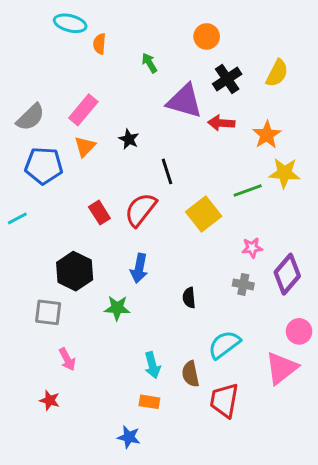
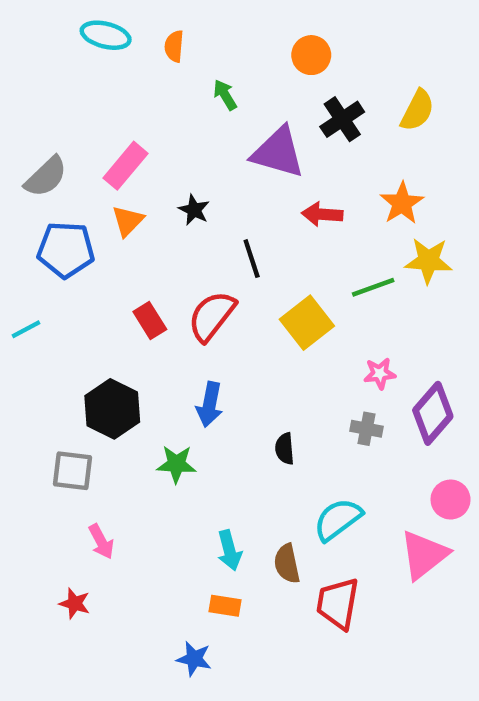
orange semicircle: (99, 44) -> (174, 46), moved
red arrow: (221, 123) -> (322, 214), moved

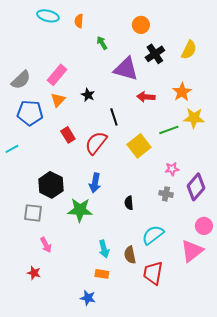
red rectangle: (150, 320) -> (68, 135), moved
green star: (176, 464) -> (80, 210), size x1.4

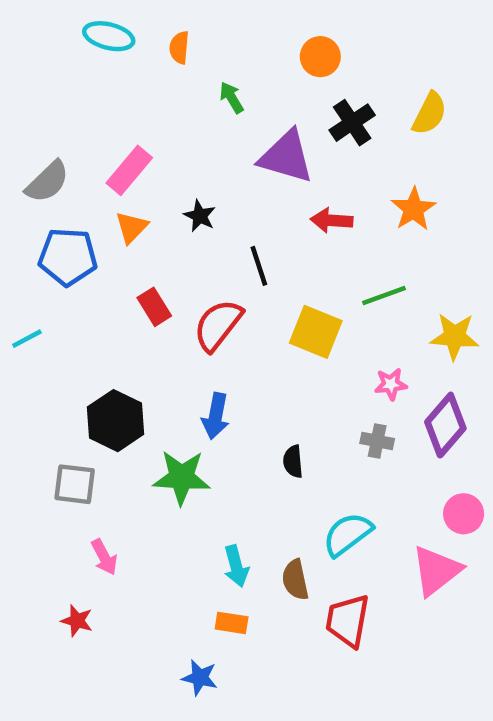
yellow star: (194, 118) -> (454, 336), moved
yellow square: (139, 146) -> (316, 332), turned -30

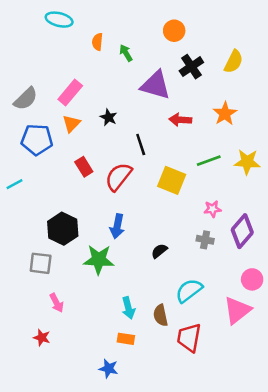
orange semicircle: (179, 48) -> (97, 42), moved
yellow star: (454, 336) -> (247, 162), moved
black semicircle: (293, 461) -> (159, 251), turned 56

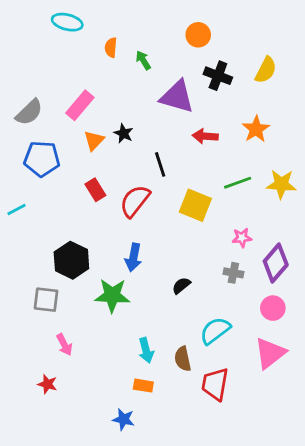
black cross: (191, 67) -> (218, 76), turned -35
orange triangle: (71, 123) -> (94, 140), moved
pink circle: (252, 279) -> (273, 308), moved

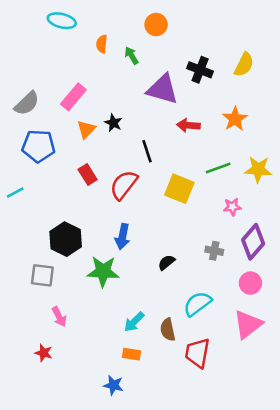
orange circle: (198, 35) -> (156, 25), moved
pink star: (242, 238) -> (232, 207), moved
cyan arrow: (146, 350) -> (134, 322), turned 60

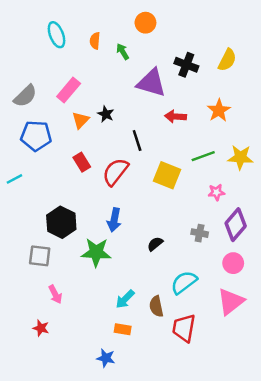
cyan ellipse: (62, 21) -> (56, 35), moved, turned 55

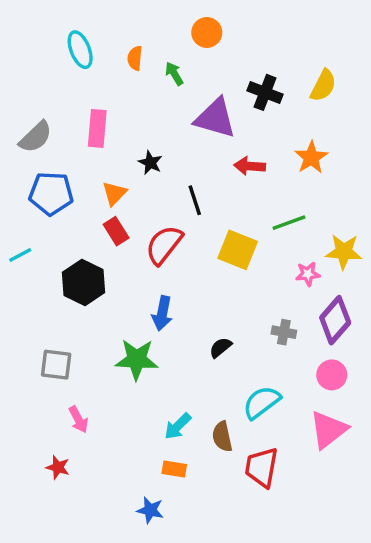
pink rectangle: (69, 90) -> (97, 128), turned -35
orange triangle: (81, 120) -> (114, 193), moved
yellow star: (240, 157) -> (344, 252), moved
black hexagon: (61, 222) -> (84, 282), moved

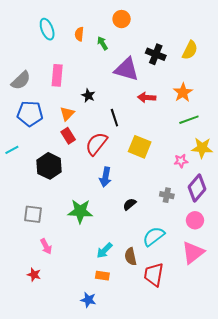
green line: (289, 223) -> (189, 120), moved
blue arrow: (162, 313) -> (105, 177), moved

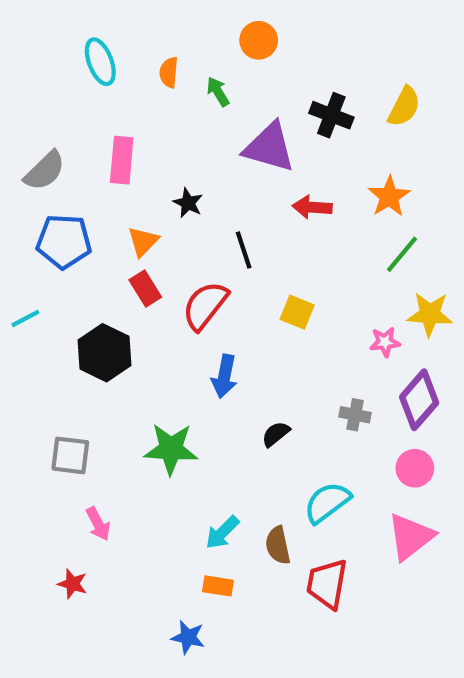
green line: (189, 120) -> (402, 254), turned -30
yellow square: (140, 147) -> (297, 312), size x0.7

